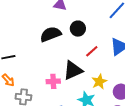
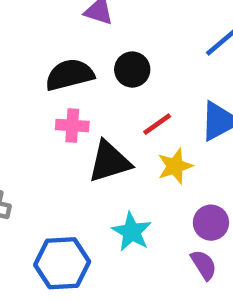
pink cross: (53, 81) -> (72, 125), moved
yellow star: (99, 82) -> (175, 166), moved

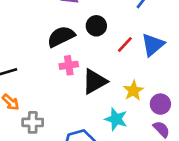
red line: (157, 124) -> (125, 45), moved
yellow star: (175, 166) -> (133, 91), moved

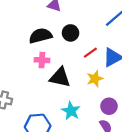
black triangle: (95, 82) -> (60, 77), turned 30
yellow star: (133, 91) -> (95, 79), moved

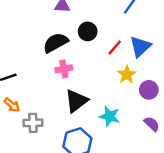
black triangle: (60, 77) -> (76, 101), moved, turned -35
purple circle: (109, 106) -> (149, 90), moved

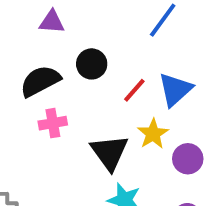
black triangle: (76, 101) -> (109, 152), moved, turned -30

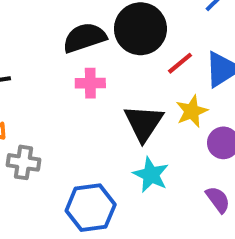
black circle: (92, 64) -> (140, 29), size x1.6

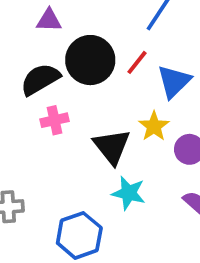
red line: (180, 63) -> (137, 62), moved

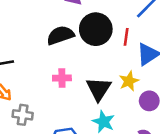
red line: (137, 62) -> (126, 37), turned -42
pink cross: (55, 120) -> (62, 78), moved

